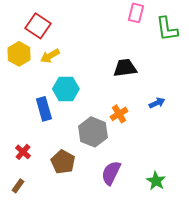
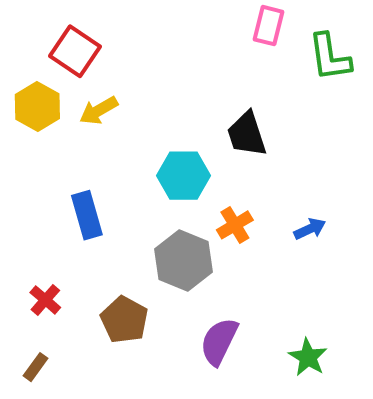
black trapezoid: (125, 68) -> (247, 134), turned -100
cyan hexagon: (66, 89) -> (184, 176), moved
blue arrow: (157, 103) -> (310, 229), moved

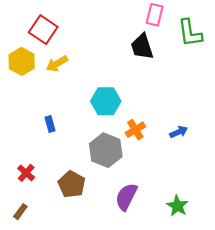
black trapezoid: (247, 134) -> (142, 47), moved
blue rectangle: (87, 215) -> (50, 124), size x0.6

